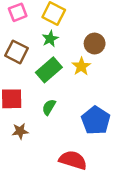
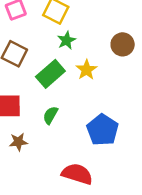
green star: (50, 39) -> (66, 40), moved
brown circle: (95, 44) -> (123, 44), moved

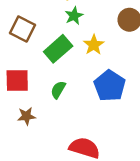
blue pentagon: (103, 130) -> (110, 86), moved

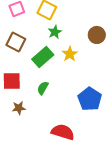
blue pentagon: (110, 86) -> (90, 99), moved

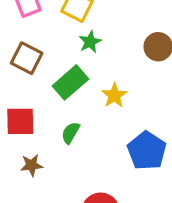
yellow star: (70, 54) -> (114, 95), moved

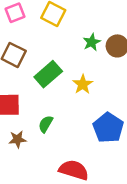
green star: (90, 42) -> (92, 42), moved
green semicircle: (70, 133) -> (46, 124), moved

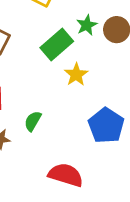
green rectangle: (48, 74) -> (57, 45), moved

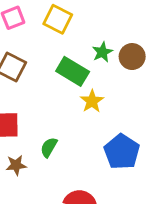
green rectangle: (57, 45) -> (73, 71), turned 72

